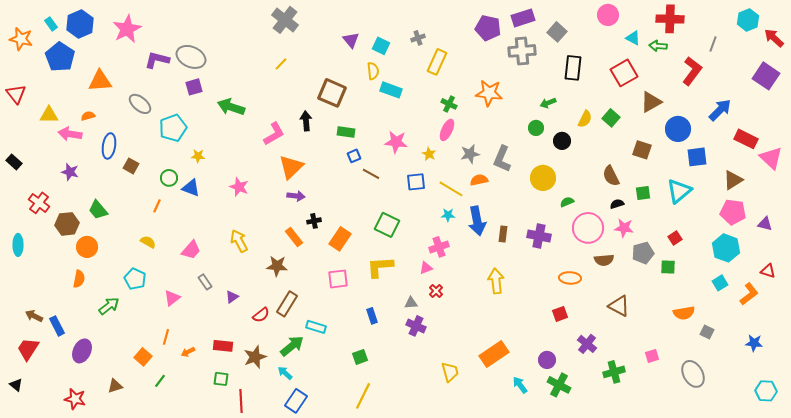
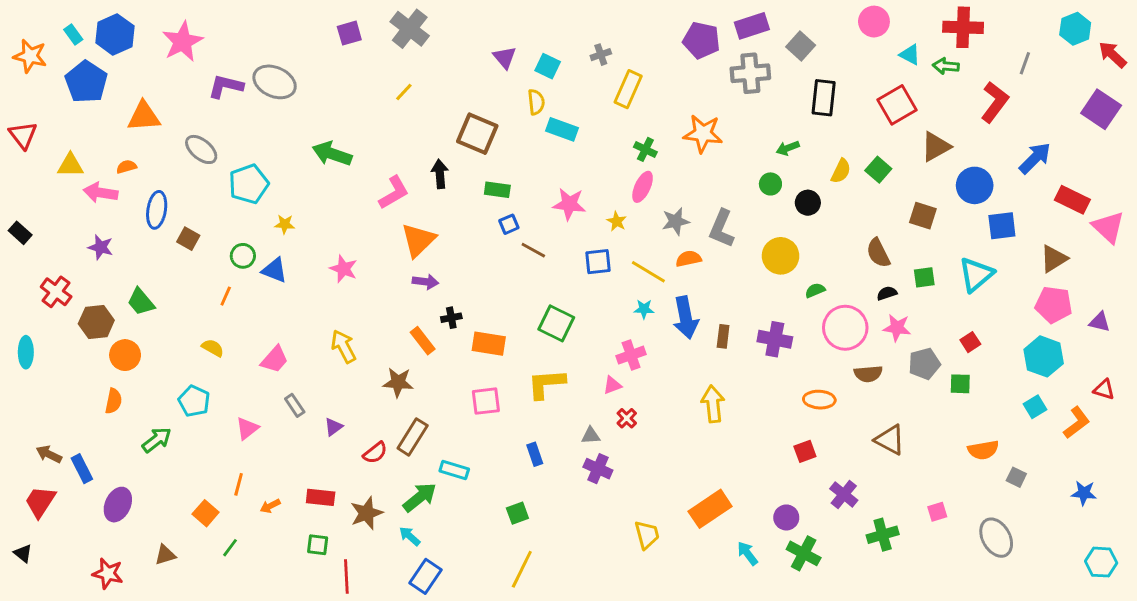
purple square: (194, 87) -> (349, 33), moved
orange rectangle: (340, 239) -> (489, 344), turned 65

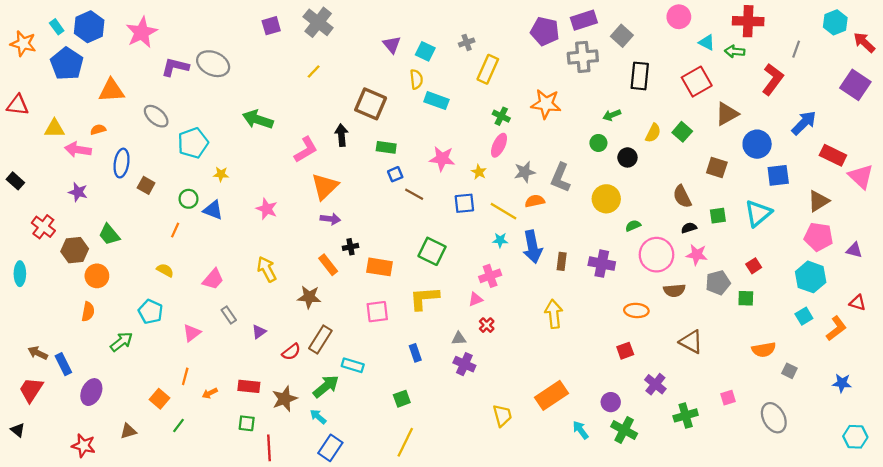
red triangle: (23, 135) -> (18, 105), turned -45

